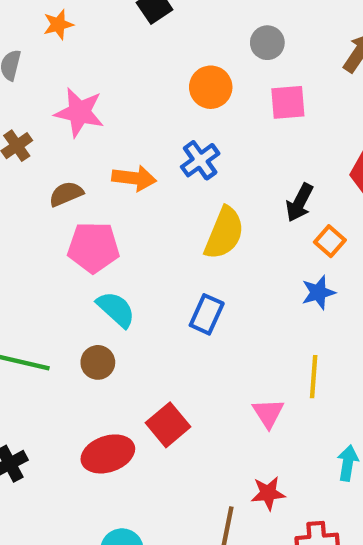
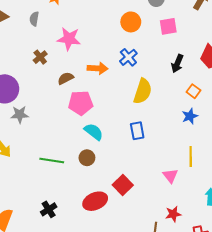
black arrow: (300, 203) -> (177, 64), moved
blue rectangle: (207, 314) -> (137, 131), turned -30

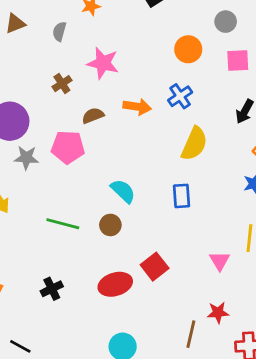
pink pentagon: (81, 103) -> (68, 147), moved

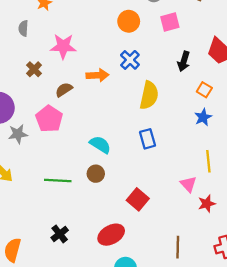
pink pentagon: (68, 147) -> (49, 119), turned -30
red ellipse: (115, 284) -> (111, 235), moved
red star: (218, 313) -> (207, 204), moved

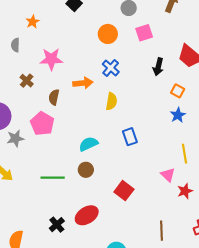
brown semicircle: (64, 90) -> (54, 97), turned -42
yellow semicircle: (149, 95) -> (111, 101), moved, size x0.7
cyan semicircle: (100, 145) -> (88, 144), turned -54
red ellipse: (111, 235) -> (87, 215), moved

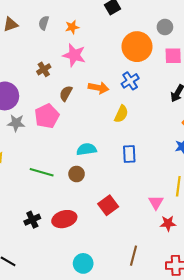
orange star: (33, 22) -> (72, 27), moved
orange circle: (108, 34) -> (137, 47), size x1.5
gray semicircle: (15, 45) -> (44, 23), moved

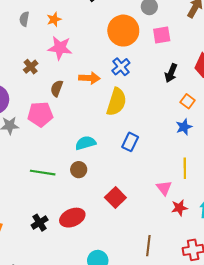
yellow semicircle: (121, 114) -> (116, 102), size x1.5
pink pentagon: (47, 116) -> (40, 114), turned 30
blue rectangle: (129, 154) -> (130, 142), turned 36

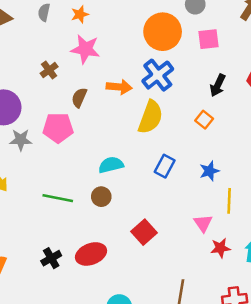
blue cross: (121, 67) -> (158, 75), size x1.4
orange square: (188, 101) -> (204, 120), moved
blue star: (184, 127) -> (209, 171), moved

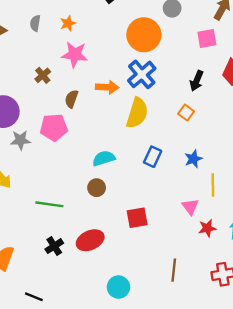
pink square: (208, 39) -> (207, 38), moved
green line: (58, 198) -> (49, 204), moved
red square: (144, 232) -> (137, 218), turned 35

